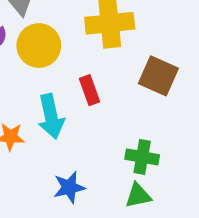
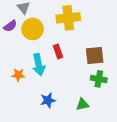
brown square: (158, 76) -> (95, 56), moved, turned -30
green cross: (142, 157) -> (99, 79), moved

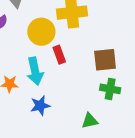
yellow circle: (33, 29) -> (41, 32), moved
blue star: (48, 100) -> (40, 106), moved

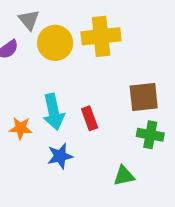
yellow circle: (41, 32) -> (55, 43), moved
red rectangle: (59, 55) -> (90, 118), moved

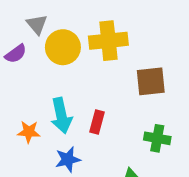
brown square: (144, 97) -> (151, 81), moved
red rectangle: (90, 118) -> (97, 122), turned 35

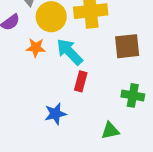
cyan arrow: (61, 116) -> (69, 52), moved, turned 148
orange star: (29, 132) -> (36, 48), moved

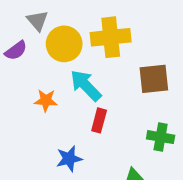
orange star: (36, 48) -> (46, 100), moved

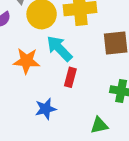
orange star: (46, 100) -> (26, 61), size x1.4

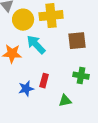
red rectangle: (70, 77) -> (44, 81), moved

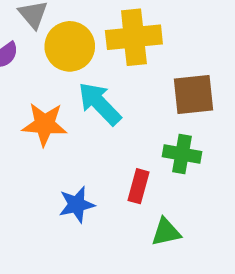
green cross: (81, 76) -> (182, 154), moved
red rectangle: (44, 81) -> (139, 186), moved

